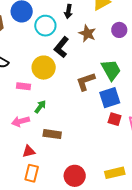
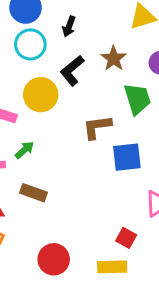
black arrow: (68, 11) -> (69, 26), moved
cyan circle: (45, 26) -> (30, 44), moved
green trapezoid: (111, 70) -> (137, 99), moved
red square: (115, 119) -> (126, 238), moved

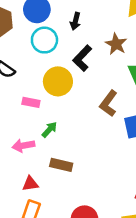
brown L-shape: (97, 127) -> (109, 103), turned -40

